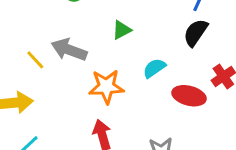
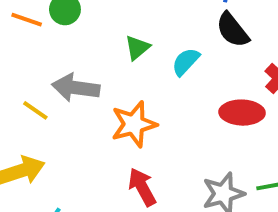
black semicircle: (196, 33) -> (233, 30), turned -60
cyan semicircle: (154, 68) -> (186, 62), moved

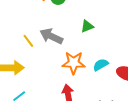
cyan semicircle: (186, 62) -> (101, 65), moved

